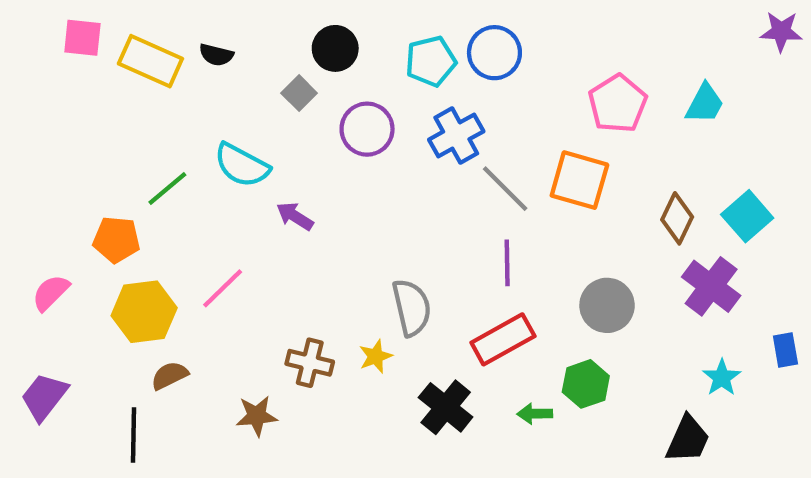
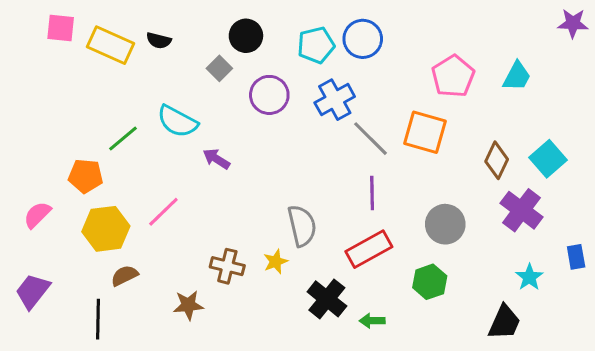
green arrow: (535, 414) -> (372, 321), moved

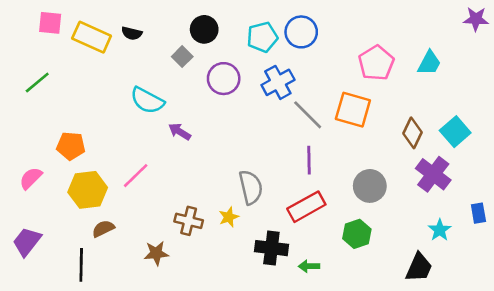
green line: (123, 139) -> (37, 82), moved
black cross: (327, 299) -> (271, 248), turned -32

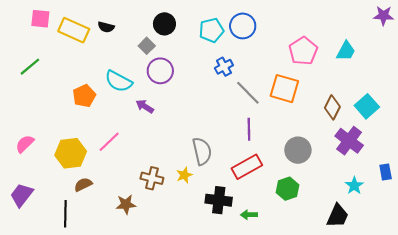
purple circle: (224, 79) -> (160, 71), moved
blue cross: (278, 82) -> (224, 67), size x0.7
orange pentagon: (71, 146) -> (84, 96), moved, turned -30

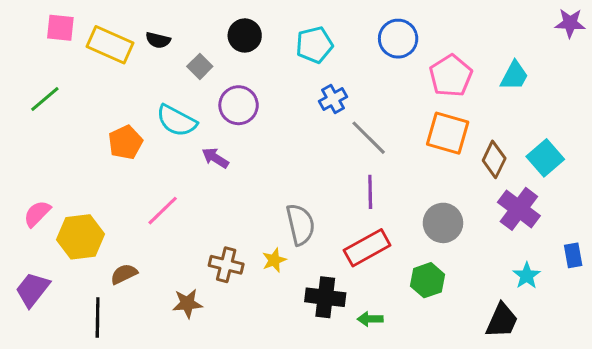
blue circle: (243, 26) -> (398, 39), moved
gray square: (147, 46) -> (200, 66), moved
orange square: (284, 89) -> (448, 133), moved
yellow hexagon: (71, 153) -> (81, 237), moved

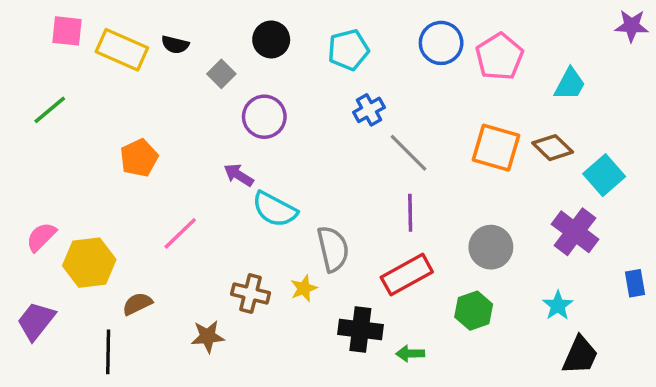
pink pentagon: (451, 76) -> (499, 57), moved
cyan semicircle: (177, 121) -> (275, 209), moved
brown diamond: (494, 159) -> (553, 148), moved, turned -72
cyan star: (527, 276) -> (558, 306), moved
black trapezoid: (502, 321) -> (580, 355), moved

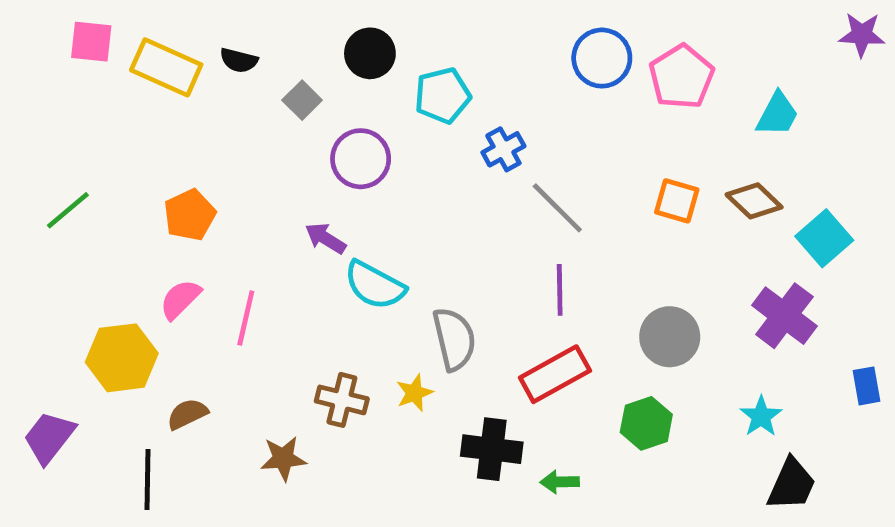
cyan pentagon: (348, 50) -> (443, 95), moved
green line: (50, 110) -> (68, 210), moved
orange square: (496, 148) -> (677, 201), size x0.7
pink line: (180, 233) -> (246, 318), turned -33
pink semicircle: (41, 237) -> (180, 299), moved

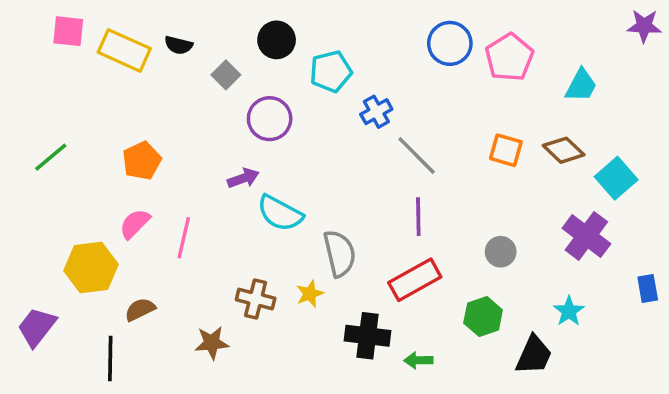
purple arrow: (325, 238) -> (243, 178), turned 128
gray circle: (670, 337) -> (501, 252), size x0.7
black trapezoid: (792, 484) -> (534, 355), moved

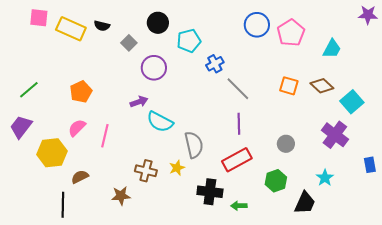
purple trapezoid: (37, 327) -> (21, 127), moved

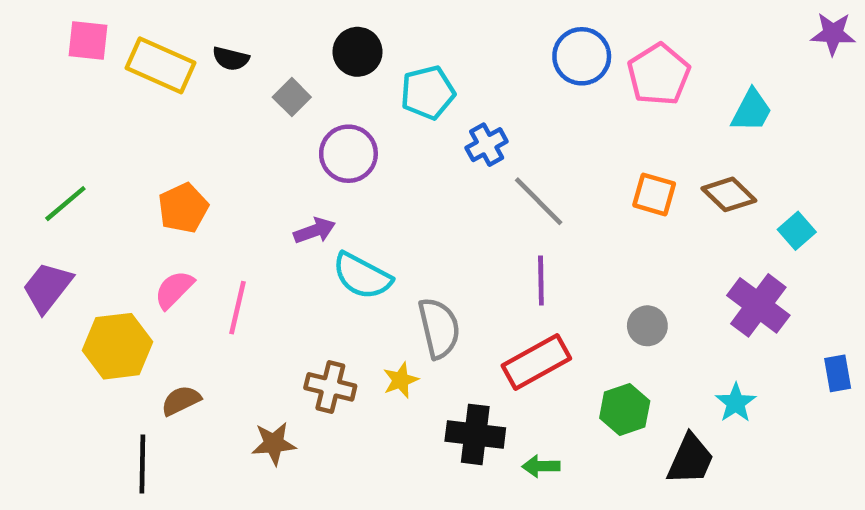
cyan square: (352, 102) -> (797, 231), size x0.7

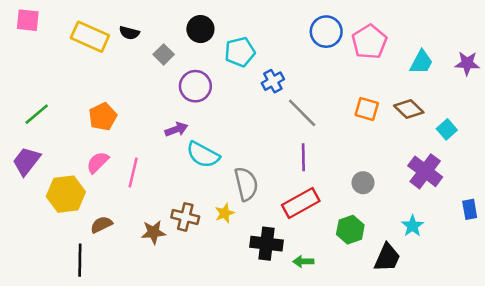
purple star: (833, 34) -> (467, 63), moved
pink square: (88, 40) -> (28, 20), moved
brown star: (274, 444) -> (153, 232), moved

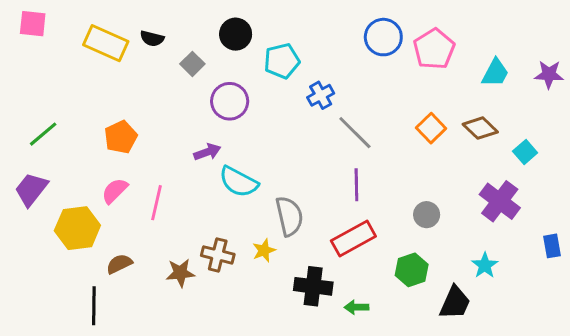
orange square: (367, 109) -> (431, 128), turned 30

